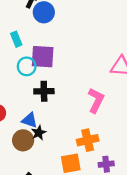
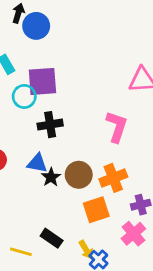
brown circle: (23, 140) -> (79, 175), moved

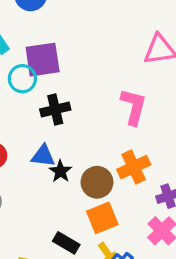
brown circle: (79, 175) -> (97, 182), moved
orange square: (96, 210) -> (102, 218), moved

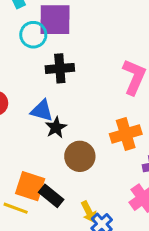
brown circle: (97, 182) -> (80, 156), moved
orange square: (102, 218) -> (30, 186), moved, turned 32

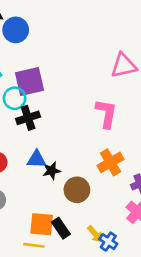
black cross: (60, 68) -> (28, 118), moved
black star: (56, 128) -> (51, 171), turned 30
black rectangle: (51, 196) -> (61, 228), turned 30

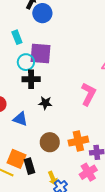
blue triangle: (37, 159) -> (20, 119), moved
orange cross: (111, 162) -> (78, 141), moved
black star: (51, 171) -> (45, 103), moved

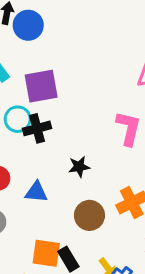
cyan circle: (26, 62) -> (18, 119), moved
black star: (45, 103) -> (79, 167), moved

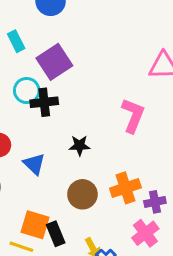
purple square: (41, 86) -> (54, 62), turned -32
blue triangle: (36, 192) -> (34, 164), turned 30

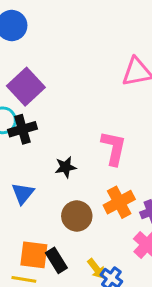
pink L-shape: (133, 115) -> (114, 148), moved
blue triangle: (34, 164) -> (23, 193), turned 35

